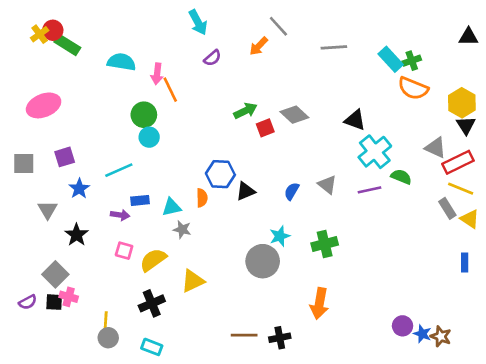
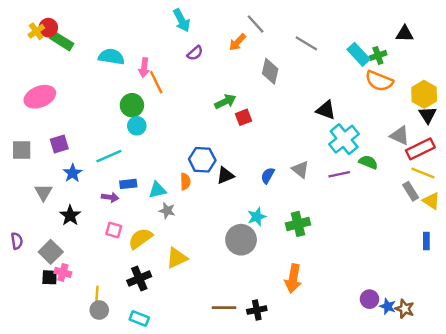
black triangle: (468, 37) -> (405, 34), moved
gray line: (334, 47) -> (306, 43), turned 35
gray diamond: (294, 115) -> (270, 71), moved, turned 60
purple semicircle: (28, 302) -> (17, 241), moved, turned -70

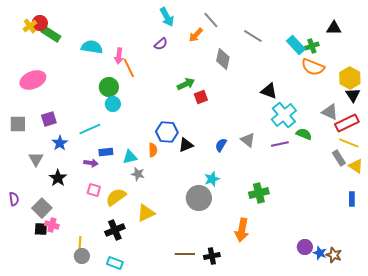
cyan arrow: (182, 20) -> (167, 17), moved
green cross: (298, 224) -> (259, 193), moved

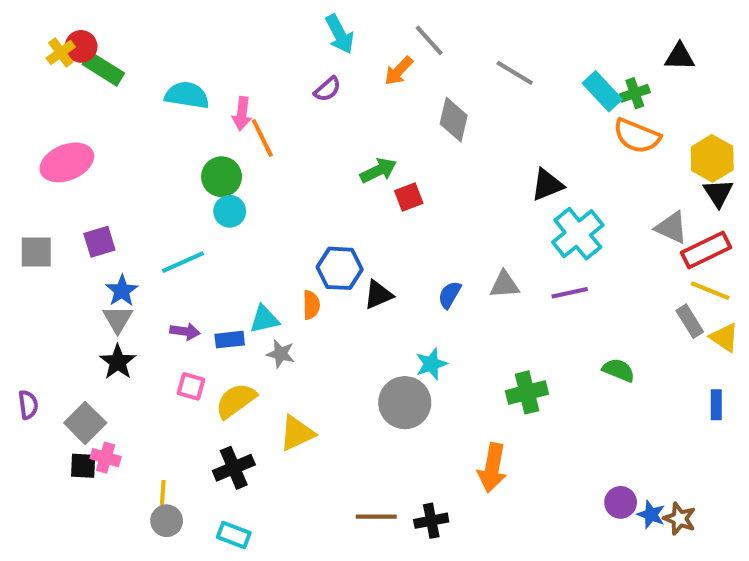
black triangle: (269, 91) -> (547, 185), turned -42
green semicircle: (304, 134) -> (619, 370), moved
gray triangle: (248, 140) -> (505, 285), turned -42
blue rectangle: (106, 152) -> (230, 340), moved
gray triangle: (36, 159) -> (118, 319), moved

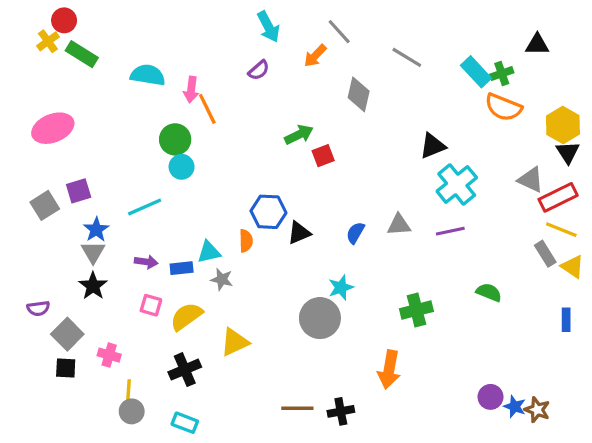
red circle: (81, 46) -> (64, 20), moved
gray square: (36, 252) -> (45, 205), moved, turned -32
purple semicircle: (28, 405) -> (38, 308), moved, turned 90
pink cross: (106, 458) -> (109, 355), moved

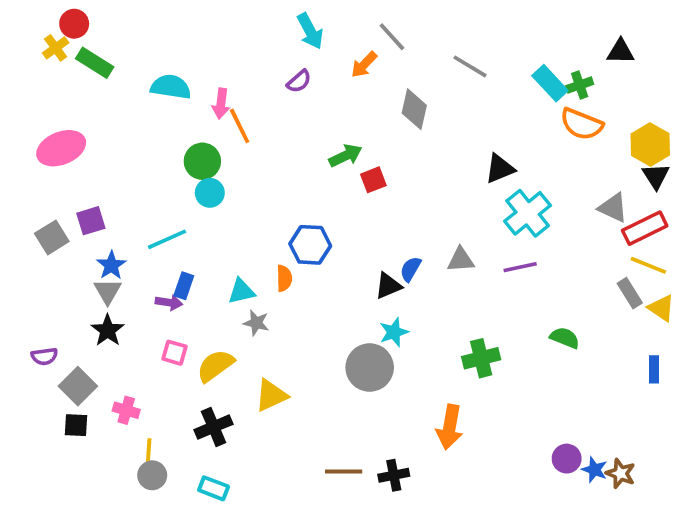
black triangle: (299, 233) -> (388, 286), moved
blue rectangle: (182, 268) -> (184, 286), moved, turned -65

